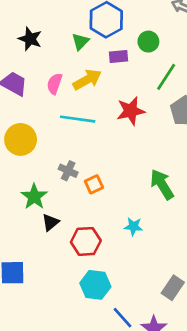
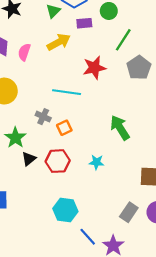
pink semicircle: (55, 84) -> (24, 52), moved
cyan line: (78, 119) -> (67, 92), moved
red hexagon: (86, 241) -> (58, 161), moved

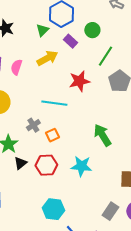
purple rectangle: (84, 23) -> (70, 41), turned 48
gray cross: (43, 117) -> (33, 125), turned 32
cyan star: (97, 162) -> (81, 166), size x1.5

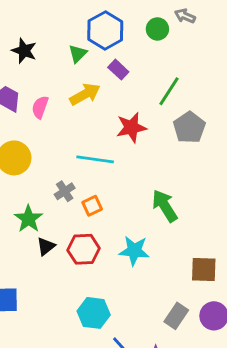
green circle: (92, 30) -> (157, 29), moved

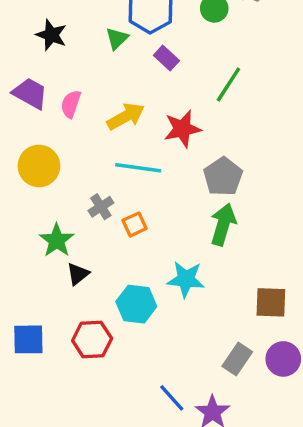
yellow arrow: (85, 94) -> (126, 116), moved
gray pentagon: (189, 128) -> (223, 177), moved
green arrow: (165, 206) -> (223, 224), turned 48
red hexagon: (84, 249) -> (92, 339), moved
cyan hexagon: (94, 313) -> (136, 304), moved

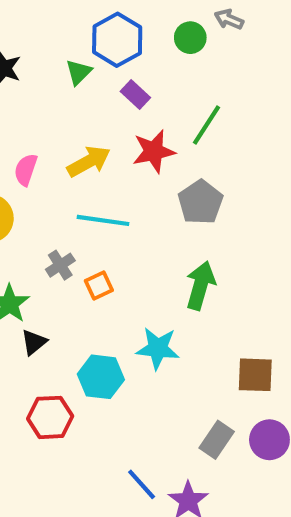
pink semicircle: (71, 104) -> (26, 170), moved
red star: (182, 129) -> (154, 151), moved
gray pentagon: (223, 177) -> (200, 202), moved

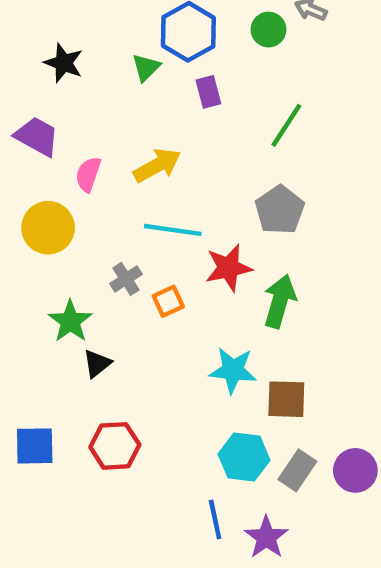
purple rectangle: (135, 95) -> (208, 92), turned 32
red star: (154, 151) -> (228, 268), moved
brown square: (255, 375) -> (286, 399), moved
cyan hexagon: (101, 377) -> (244, 457), moved
blue line: (142, 484) -> (215, 519), turned 30

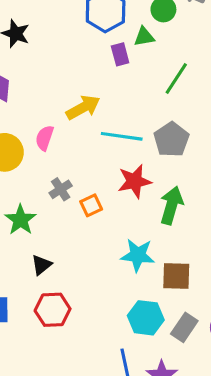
green triangle: (146, 67) -> (144, 37), moved, turned 35
pink semicircle: (88, 174) -> (45, 138), moved
cyan line: (173, 230) -> (122, 136), moved
black triangle: (97, 364) -> (41, 265), moved

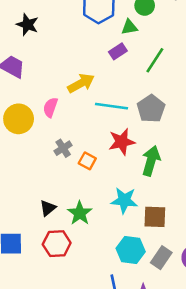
purple rectangle: (120, 54) -> (118, 51), moved, turned 72
orange square: (91, 205) -> (87, 161), turned -36
green star: (20, 220) -> (80, 213), moved

